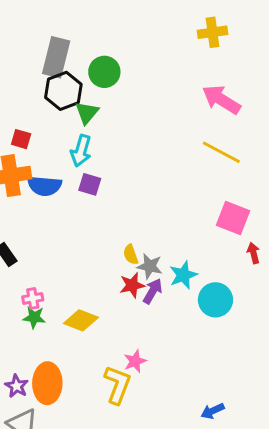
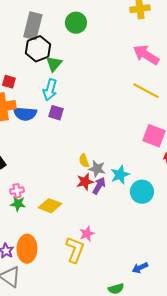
green circle: (104, 72) -> (76, 23), moved

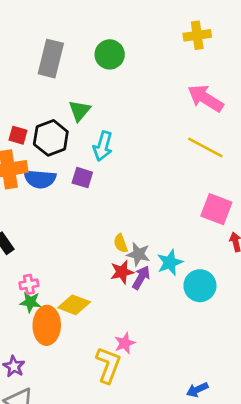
black hexagon: (38, 49) -> (51, 138), moved
cyan arrow: (50, 90) -> (103, 146), moved
orange ellipse: (27, 249) -> (47, 325), moved

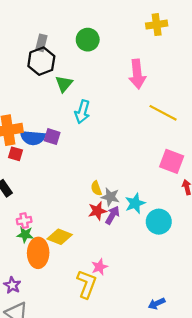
gray rectangle: (51, 59) -> (41, 43), size x0.6
pink arrow: (205, 98) -> (137, 74), moved, turned -128
red square: (18, 135) -> (16, 154), moved
black hexagon: (51, 138) -> (41, 61), moved
purple square: (82, 178) -> (52, 137), moved

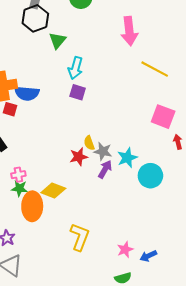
purple square: (52, 137) -> (78, 92), moved
red star: (97, 211) -> (79, 157), moved
pink star: (100, 267) -> (125, 250), moved

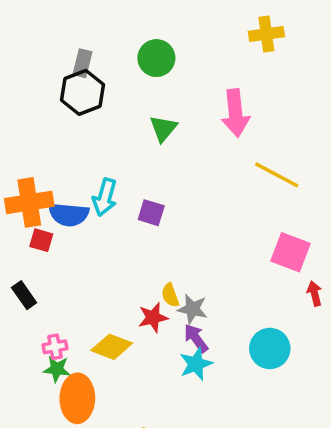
green triangle: (58, 41) -> (163, 129), moved
cyan arrow: (75, 68) -> (105, 197), moved
cyan star: (127, 158) -> (196, 364), moved
purple arrow: (105, 169) -> (196, 338), turned -66
yellow diamond: (53, 190) -> (112, 347), moved

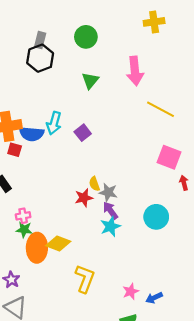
purple square: (151, 213) -> (83, 133), turned 35
yellow diamond: (112, 347) -> (58, 243), moved

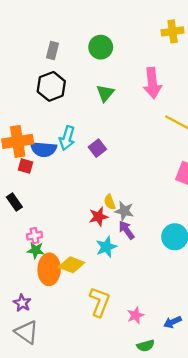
black hexagon: (40, 58) -> (51, 86), moved
cyan star: (110, 226) -> (106, 247), moved
pink star: (131, 291) -> (135, 315), moved

